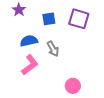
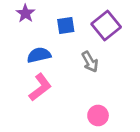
purple square: (79, 19) -> (106, 25), turned 35
gray arrow: (53, 49) -> (90, 62), moved

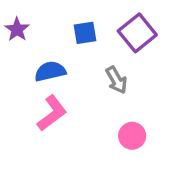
purple star: (25, 13) -> (17, 29), moved
pink circle: (98, 115) -> (132, 136), moved

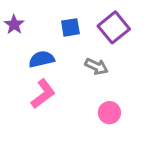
gray arrow: (116, 80) -> (96, 66), turned -35

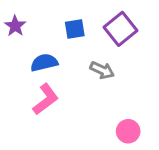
pink circle: (109, 113) -> (128, 131), moved

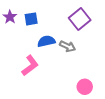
blue square: (75, 29) -> (31, 19), moved
blue semicircle: (44, 63) -> (46, 41), moved

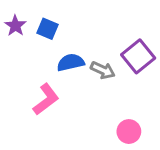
blue square: (31, 19) -> (48, 29), turned 32
purple square: (80, 19) -> (138, 56), moved

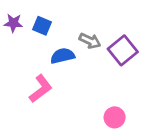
purple star: (15, 26) -> (13, 23), turned -30
gray arrow: (103, 70) -> (90, 41), moved

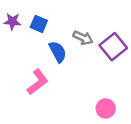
blue semicircle: (63, 56) -> (58, 52), turned 75

